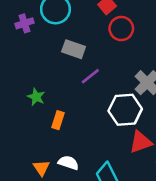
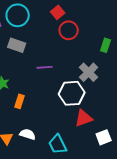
gray rectangle: (74, 49) -> (17, 45), moved
purple line: (90, 76) -> (45, 67), turned 35

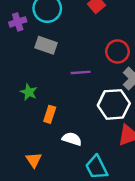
red circle: (69, 30) -> (117, 51), moved
white semicircle: (28, 134) -> (72, 139), moved

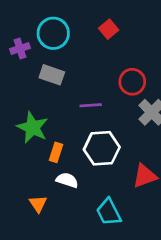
green star: (29, 92) -> (32, 127), size x1.6
white hexagon: (114, 104) -> (102, 148), moved
white semicircle: (72, 139) -> (67, 180), moved

